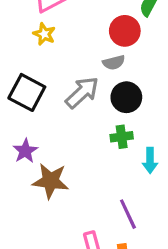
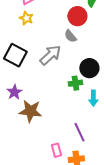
gray semicircle: (114, 62) -> (70, 36), turned 64
black circle: (126, 97) -> (89, 68), moved

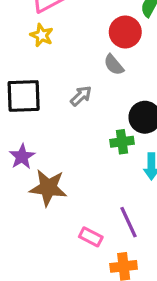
black square: (15, 55) -> (24, 96), turned -30
gray arrow: (50, 55) -> (81, 96), size x0.6
pink rectangle: (56, 150) -> (91, 237), moved, turned -48

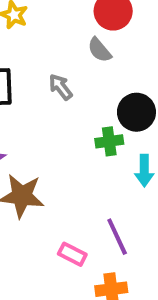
gray arrow: (81, 96) -> (61, 87), turned -85

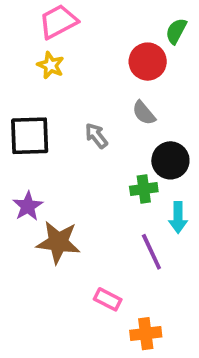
gray semicircle: (100, 50) -> (144, 113), moved
purple line: (117, 237) -> (151, 252), moved

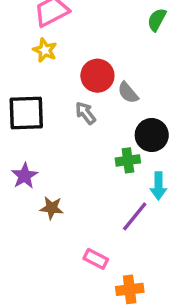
red circle: (148, 62) -> (97, 76), moved
brown star: (58, 242) -> (52, 208), size x0.6
purple line: (151, 252) -> (135, 216), turned 64

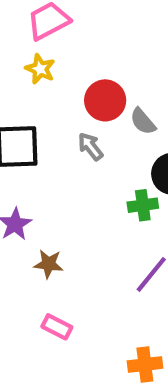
pink rectangle: (96, 259) -> (57, 327), moved

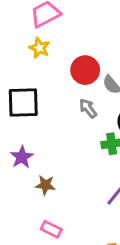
gray arrow: (90, 147) -> (88, 108), moved

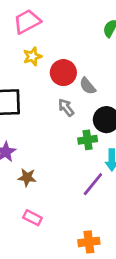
yellow star: (39, 48) -> (32, 56), moved, turned 30

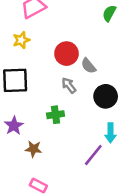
yellow star: (32, 56) -> (21, 40), moved
green cross: (88, 140) -> (55, 115), moved

